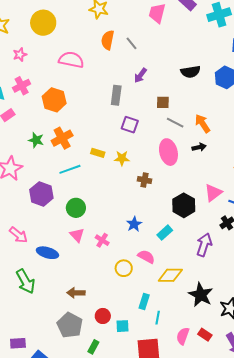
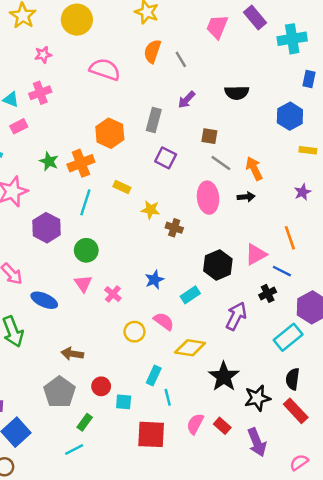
black semicircle: (190, 72) -> (237, 93), moved
orange hexagon: (54, 100) -> (110, 133), moved
yellow star: (122, 158) -> (151, 210), moved
cyan line: (70, 169) -> (85, 202), turned -60
cyan line: (158, 318) -> (168, 397), turned -32

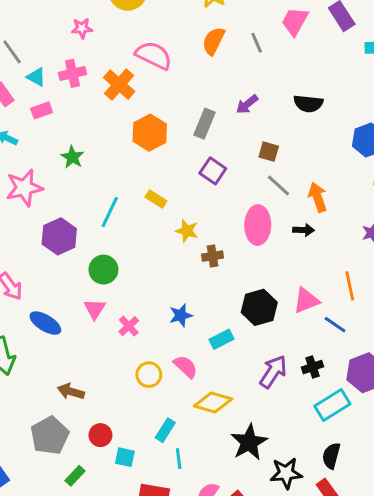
gray line: (181, 59) -> (257, 43), moved
orange cross: (81, 163) -> (119, 84), moved, turned -35
brown cross: (174, 228) -> (213, 256), turned -35
black cross: (268, 293) -> (313, 367), moved

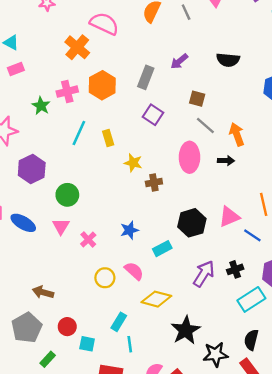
pink cross: (72, 73) -> (67, 92), moved
yellow rectangle: (156, 199) -> (108, 138), turned 42
cyan line: (110, 212) -> (79, 133), moved
blue ellipse: (45, 323) -> (23, 223), moved

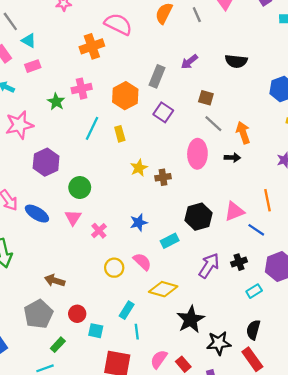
orange cross: (77, 47) -> (92, 46), turned 30
orange hexagon: (102, 85) -> (125, 96), moved
yellow star: (133, 163) -> (139, 168), moved, turned 30
cyan rectangle: (251, 299) -> (254, 291), size x0.6

